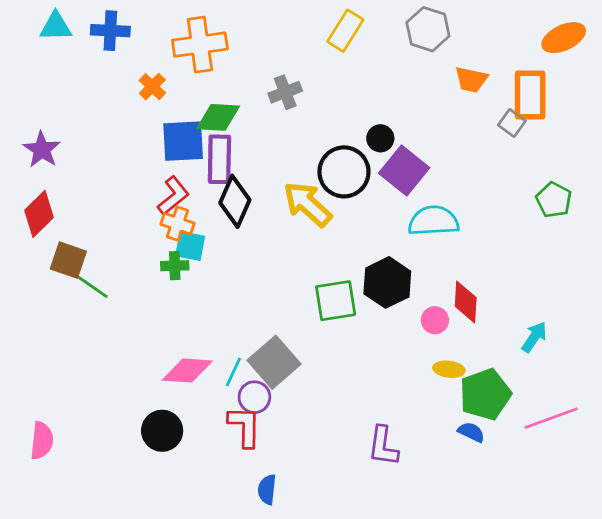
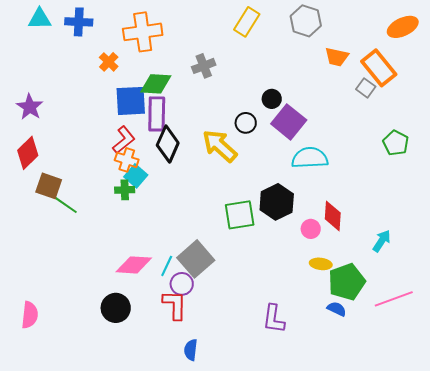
orange rectangle: (530, 95) -> (379, 68), turned -39
black circle: (344, 172) -> (246, 123), size x0.6
cyan square: (190, 246) -> (136, 176), turned 30

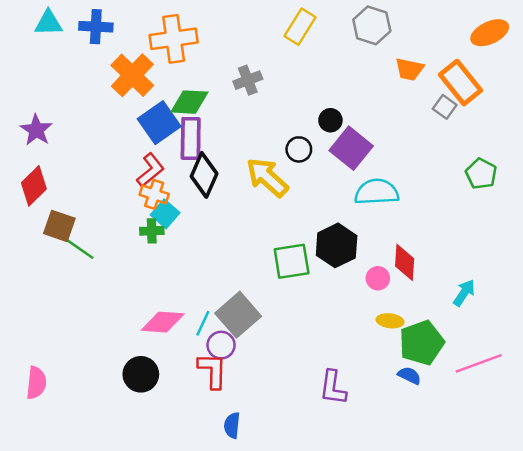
orange cross: (109, 62) -> (132, 75), size x1.8
blue square: (131, 101) -> (159, 123), turned -32

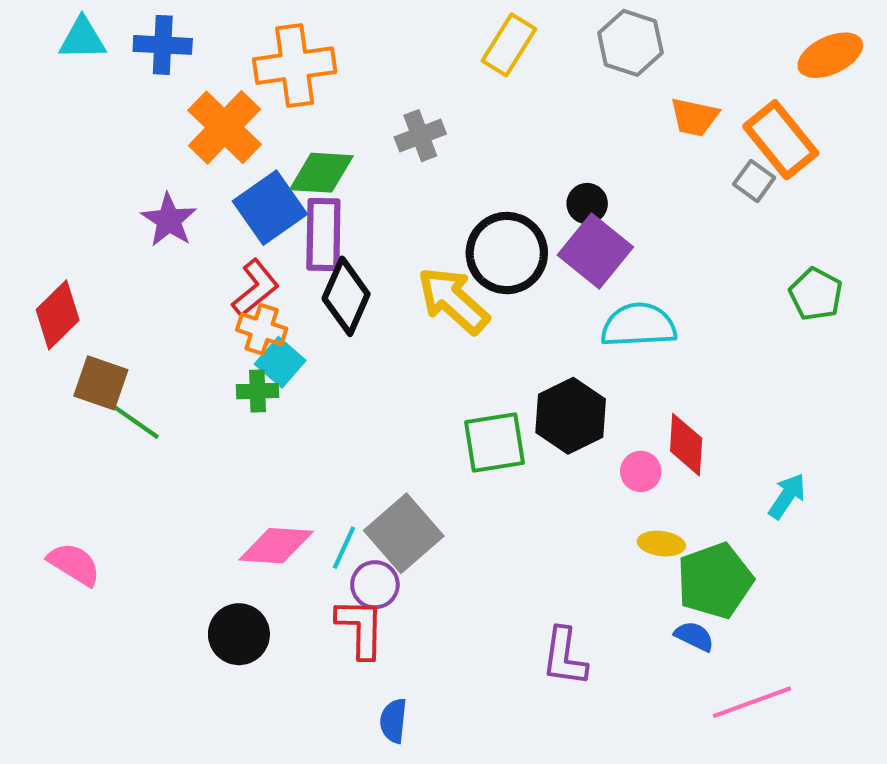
black circle: (330, 120) -> (587, 204), moved
purple star: (36, 130) -> (169, 220), moved
black circle: (299, 149) -> (507, 253), size x1.8
pink line: (479, 363) -> (752, 702), moved
pink semicircle: (36, 383) -> (74, 564), moved, turned -64

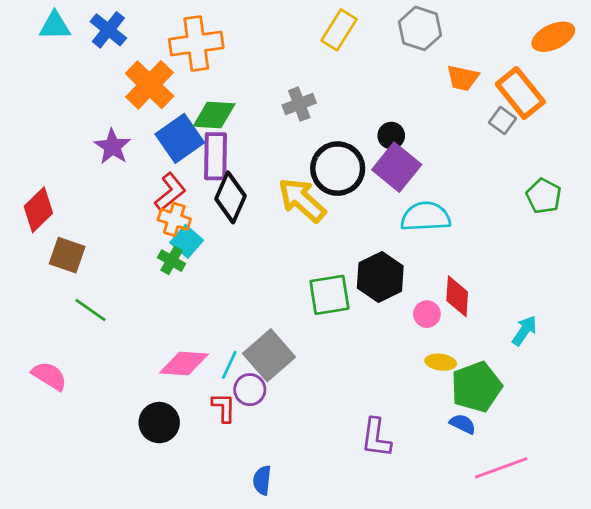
blue cross: (163, 45) -> (108, 30), turned 36
gray cross: (420, 136) -> (299, 104), moved
green cross: (257, 391) -> (172, 261), turned 32
green line: (136, 422) -> (91, 310), moved
red L-shape: (361, 628) -> (224, 407), moved, size x0.7

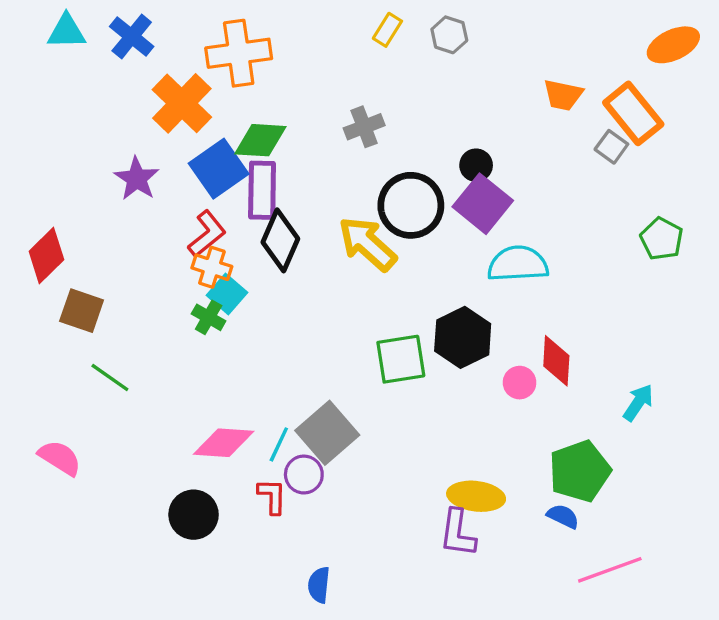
gray hexagon: (420, 28) -> (449, 35), moved, size x0.7
yellow rectangle: (339, 30) -> (387, 30), moved, size x0.7
yellow ellipse: (441, 362) -> (476, 496), moved, size x1.5

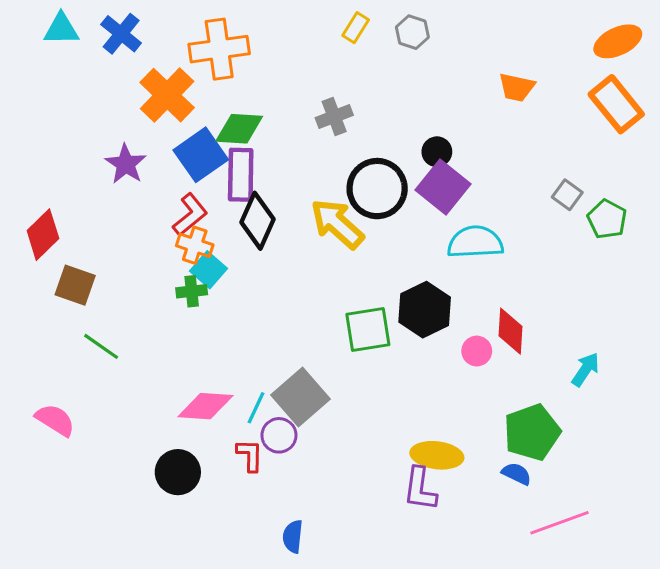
orange rectangle: (633, 113) -> (616, 104), moved
gray square: (611, 147) -> (567, 195), moved
green cross: (209, 317) -> (192, 291), turned -36

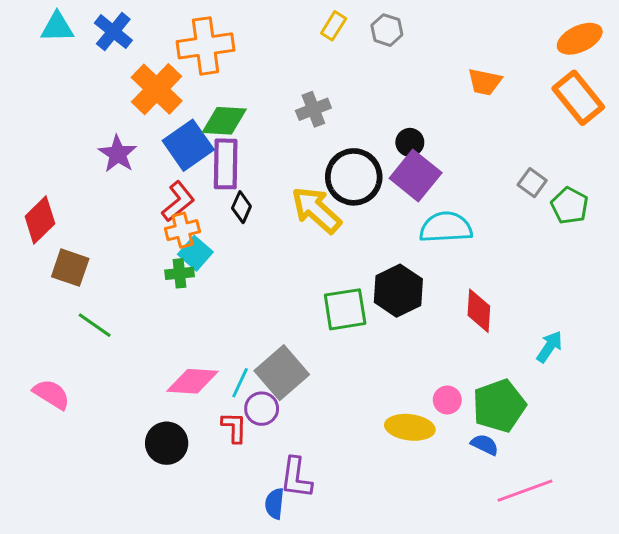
black diamond: (258, 221) -> (241, 207), size x0.6
orange cross: (195, 245) -> (182, 230), turned -32
pink circle: (477, 351) -> (447, 400), moved
purple L-shape: (420, 489) -> (296, 478), moved

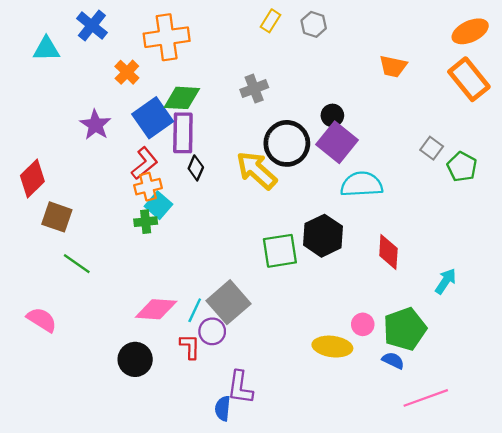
cyan triangle: (57, 27) -> (46, 49), moved
orange cross: (157, 89) -> (127, 72), size x0.6

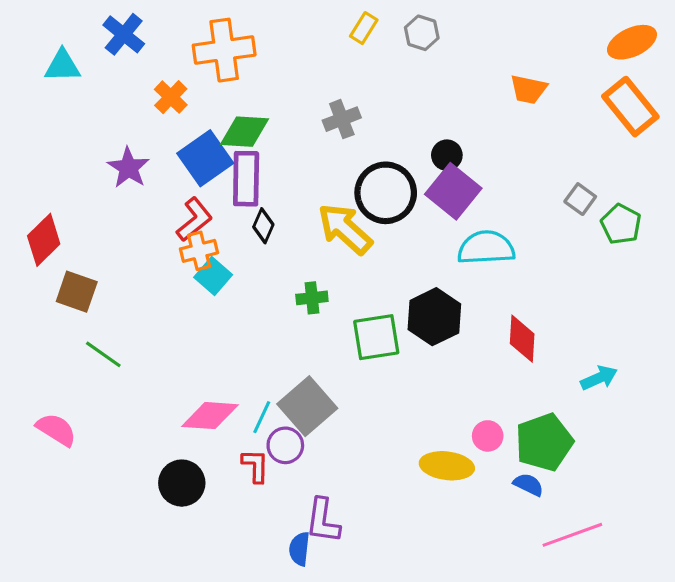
green cross: (146, 222) -> (312, 298), moved
cyan arrow: (446, 281) -> (599, 378), turned 32

